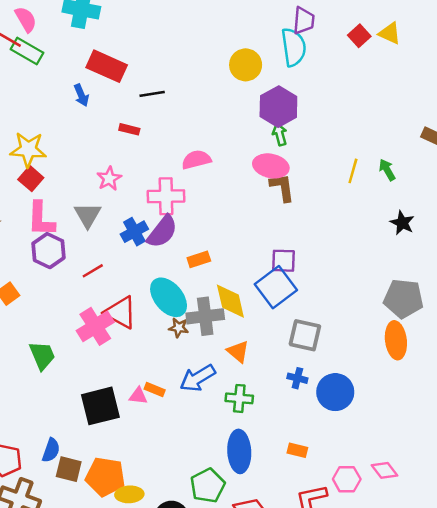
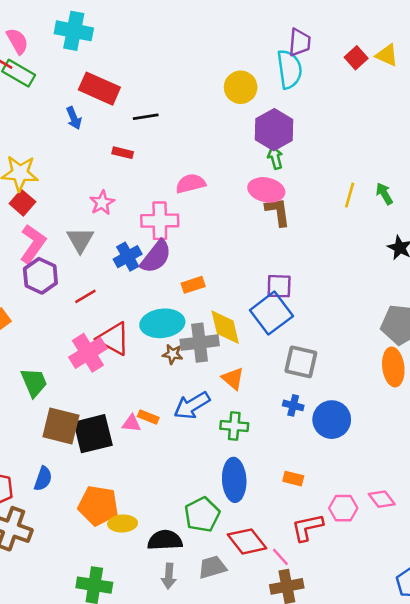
pink L-shape: (41, 219) -> (33, 244), turned -147
cyan ellipse: (169, 297) -> (162, 323), turned -57
brown square: (69, 469) -> (61, 426), moved, size x1.4

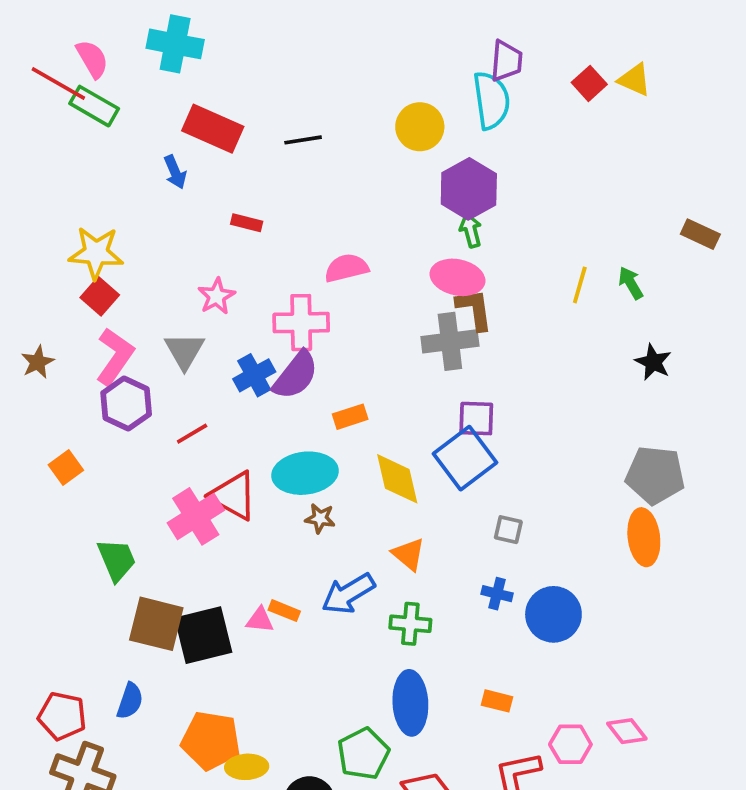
black line: (146, 117) -> (303, 140), moved
gray cross: (200, 343) -> (450, 341), moved
gray square: (301, 362) -> (508, 530), size x0.6

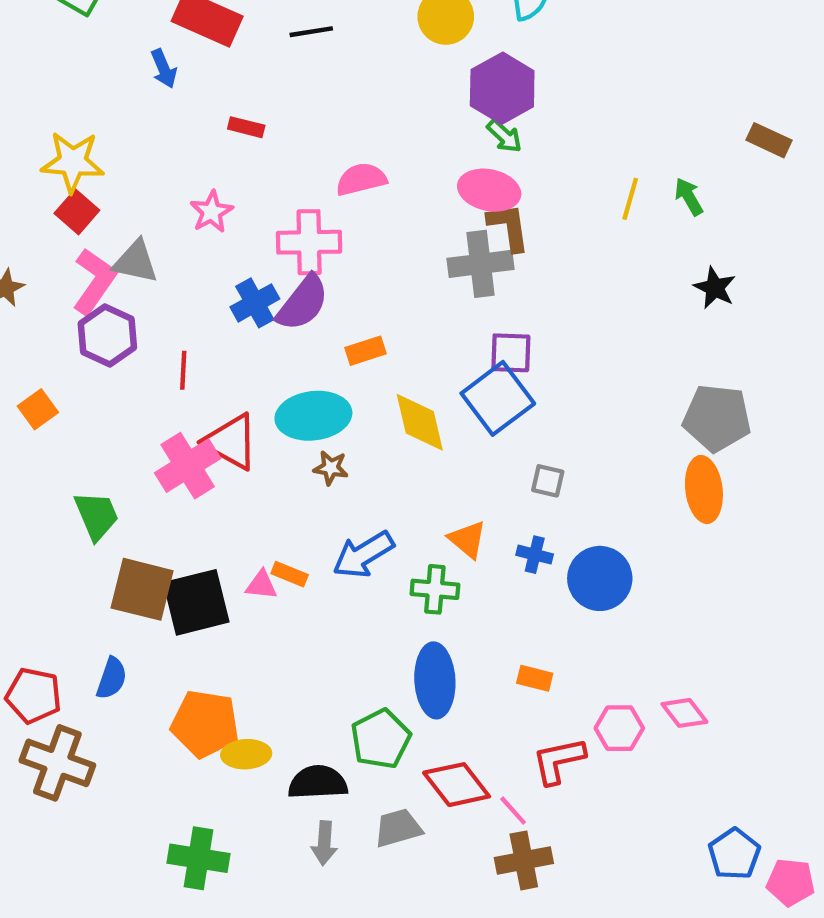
green arrow: (471, 230) -> (504, 136), turned 148
gray triangle: (184, 351) -> (136, 262), moved, turned -48
red line: (192, 434) -> (183, 370), turned -56
orange triangle: (409, 554) -> (467, 539), moved

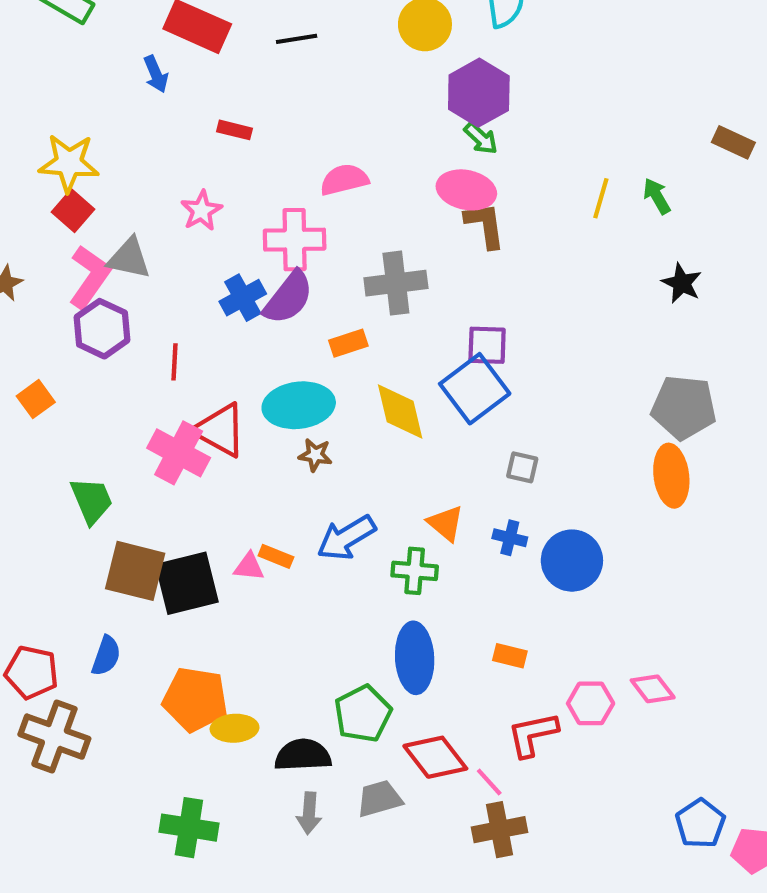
gray cross: (480, 264) -> (396, 283), moved
pink cross: (188, 466) -> (179, 453), turned -30

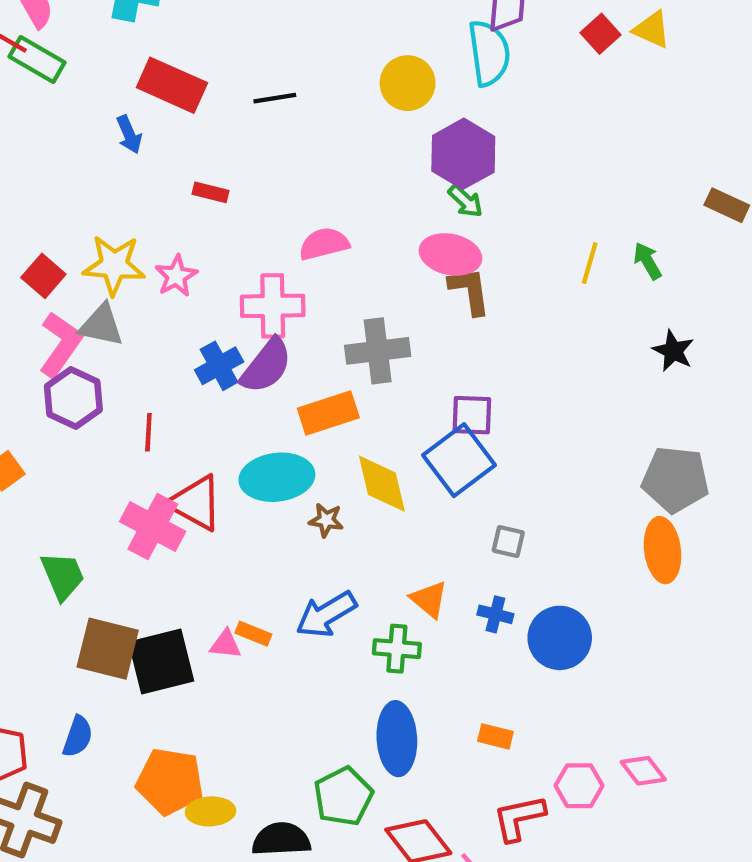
yellow star: (69, 163) -> (114, 265), moved
orange rectangle: (348, 343) -> (328, 413), size x1.5
brown star: (315, 455) -> (326, 520), moved

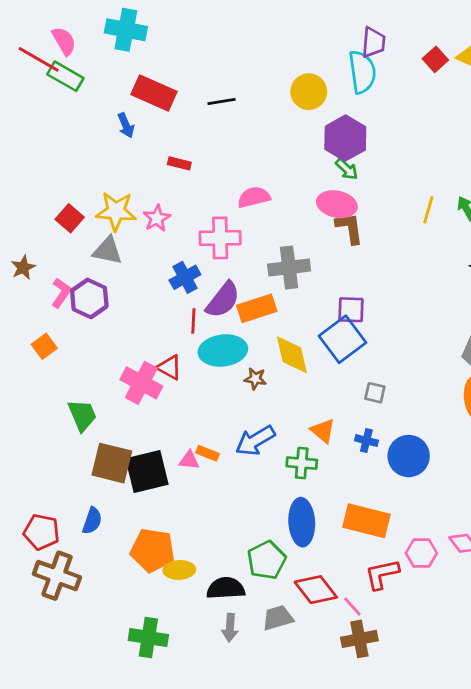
pink L-shape: (61, 344) -> (61, 293), moved, size x0.7
purple semicircle: (266, 366) -> (223, 300), moved
red line: (148, 432) -> (193, 321), moved
red triangle: (196, 503) -> (169, 367), size x0.7
orange rectangle: (495, 736) -> (366, 521), size x2.0

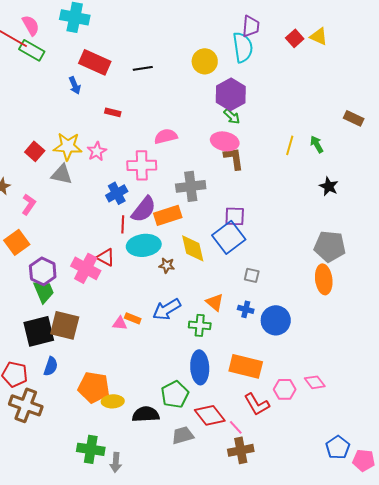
purple hexagon: (89, 298) -> (43, 271), moved
orange square: (44, 346) -> (17, 242), size x1.4
black square: (147, 471) -> (39, 331), moved
red L-shape: (382, 574) -> (257, 404), turned -108
gray arrow: (230, 628) -> (116, 462), moved

